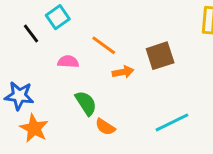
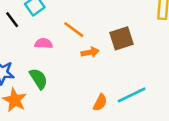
green semicircle: (86, 103) -> (39, 79), moved
orange semicircle: (105, 127) -> (100, 103), moved, turned -96

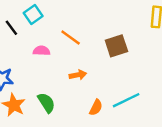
orange arrow: (90, 52) -> (78, 75), moved
green semicircle: (39, 79) -> (46, 103), moved

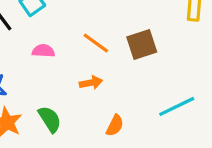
orange line: (71, 37) -> (96, 43), moved
cyan line: (126, 100) -> (177, 106), moved

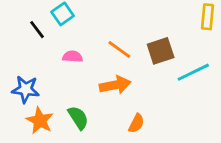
orange arrow: (91, 83) -> (115, 85), size x1.5
cyan line: (177, 106) -> (193, 72), moved

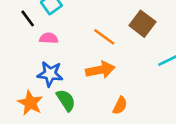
brown square: (161, 51) -> (142, 24), moved, turned -35
pink semicircle: (72, 57) -> (49, 38), moved
blue star: (26, 89) -> (50, 74), moved

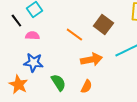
orange arrow: (100, 70) -> (91, 60), moved
green semicircle: (66, 100) -> (58, 83), moved

